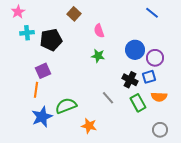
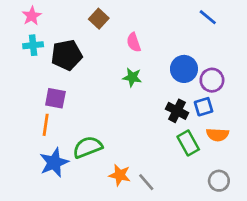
pink star: (18, 12) -> (32, 16), moved
purple square: (43, 71) -> (55, 98), turned 35
gray line: (108, 98) -> (146, 182), moved

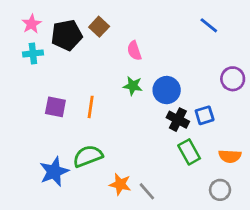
black pentagon: (67, 55) -> (67, 35), moved
blue circle: (184, 69) -> (167, 90), moved
purple circle: (212, 80) -> (233, 79), moved
orange line: (46, 125) -> (91, 107), moved
orange semicircle: (218, 135) -> (230, 156), moved

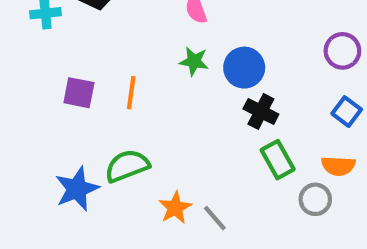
blue square: (205, 115) -> (347, 112), moved, turned -36
orange star: (120, 184) -> (175, 208), turned 30
gray circle: (220, 190) -> (315, 199), moved

